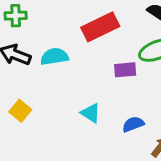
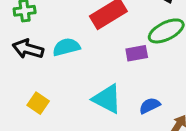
cyan triangle: (91, 113) -> (107, 99), size x1.5

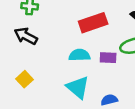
cyan semicircle: (66, 47) -> (79, 55), moved

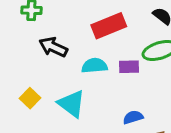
black arrow: (26, 36) -> (53, 47), moved
cyan triangle: (78, 87) -> (72, 104), moved

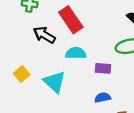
red rectangle: (109, 26) -> (71, 20), moved, turned 72
purple rectangle: (129, 67) -> (103, 68), moved

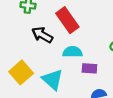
purple rectangle: (103, 68) -> (89, 68), moved
yellow square: (22, 74) -> (21, 72), size x1.5

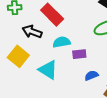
yellow square: (21, 72) -> (18, 56), moved

